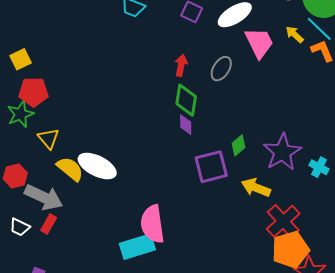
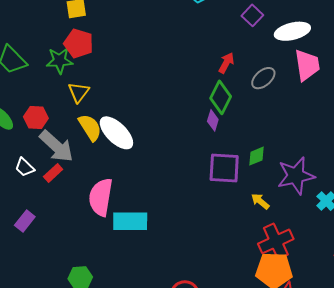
yellow arrow: (256, 188) -> (260, 201), size x0.7
pink semicircle: (152, 224) -> (101, 197), moved

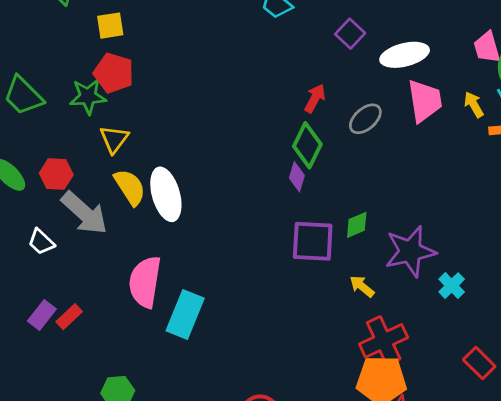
white ellipse: (116, 133) -> (166, 194), turned 30
red rectangle: (53, 173) -> (69, 317), moved
cyan rectangle: (130, 221) -> (185, 315), turned -68

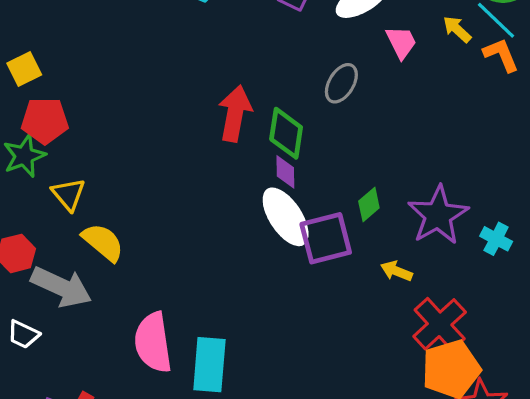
red arrow: (315, 98) -> (235, 113), moved, size x1.6
pink trapezoid: (425, 101) -> (401, 42), size x0.7
white ellipse: (166, 194) -> (286, 217), moved

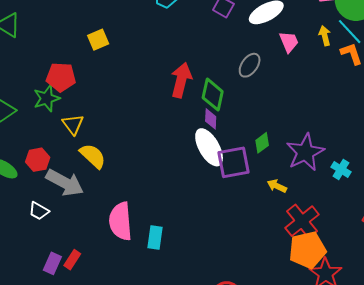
yellow arrow: (457, 29) -> (325, 36), turned 30
yellow square: (24, 69) -> (98, 40), moved
cyan rectangle: (209, 365) -> (155, 238), size x0.7

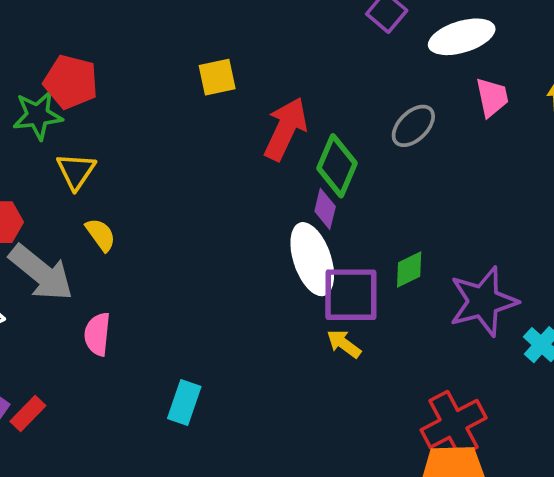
yellow square: (98, 40) -> (217, 77), moved
yellow semicircle: (93, 156) -> (101, 235), size x0.7
yellow arrow: (277, 186) -> (344, 344), moved
pink semicircle: (120, 221) -> (97, 334), moved, size x0.6

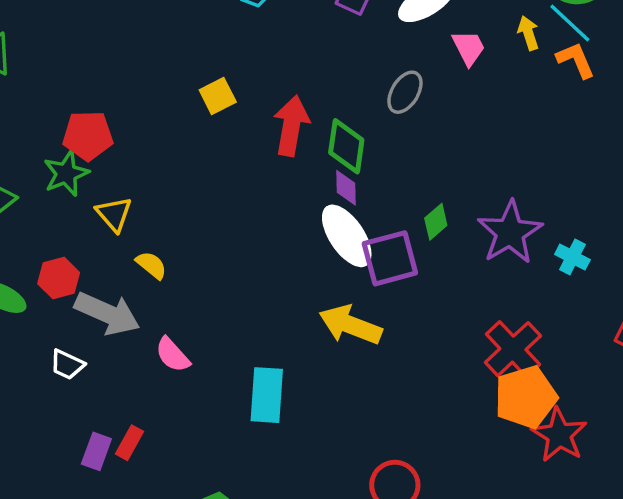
pink semicircle: (97, 334) -> (172, 355), turned -33
yellow arrow: (344, 344) -> (350, 325), moved, size x1.8
cyan rectangle: (184, 403) -> (267, 395), size x1.4

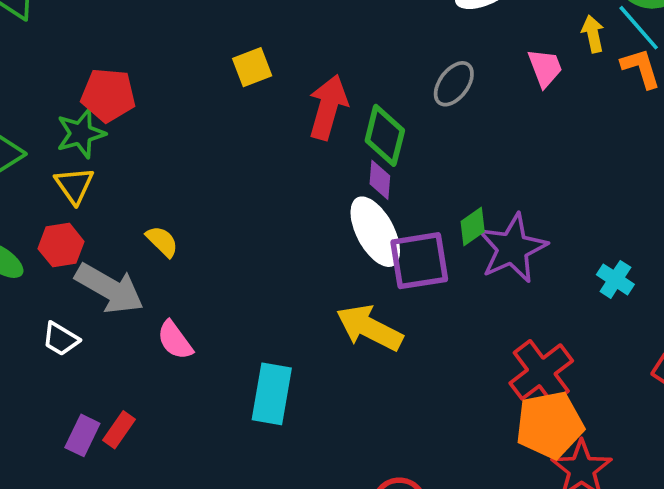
pink trapezoid: (469, 48) -> (545, 68), moved
yellow triangle: (114, 214) -> (74, 185), moved
purple star: (510, 232) -> (512, 248), moved

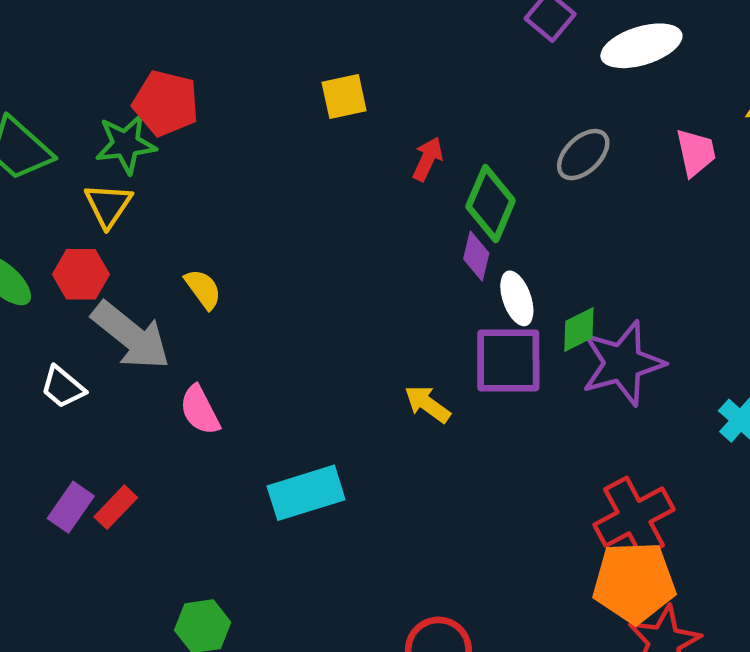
red arrow: (328, 107) -> (428, 159), size x0.6
white ellipse: (375, 232) -> (517, 298), moved, size x0.6
yellow arrow: (369, 328) -> (427, 404), moved, size x0.6
cyan rectangle: (272, 394) -> (306, 493), turned 54

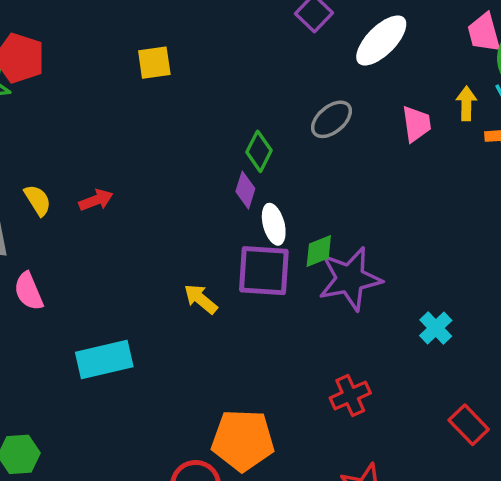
white ellipse: (641, 46) -> (381, 41), turned -32
red arrow: (428, 159) -> (96, 200), moved, turned 40
green diamond: (491, 204) -> (259, 151), size x0.7
red cross: (634, 517) -> (350, 395), size x0.7
orange pentagon: (634, 582) -> (243, 440), moved

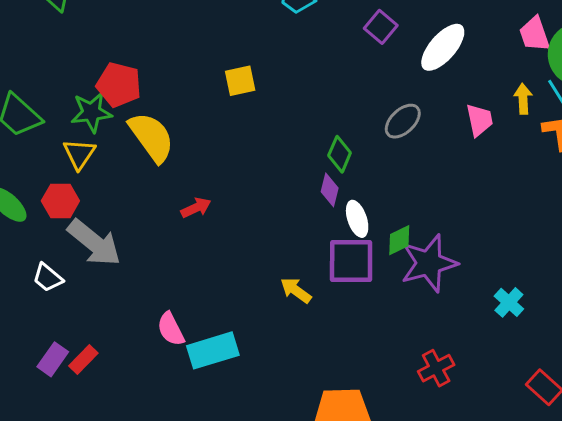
yellow semicircle: (38, 200) -> (151, 137), moved, size x1.8
pink semicircle: (29, 291) -> (171, 329), moved

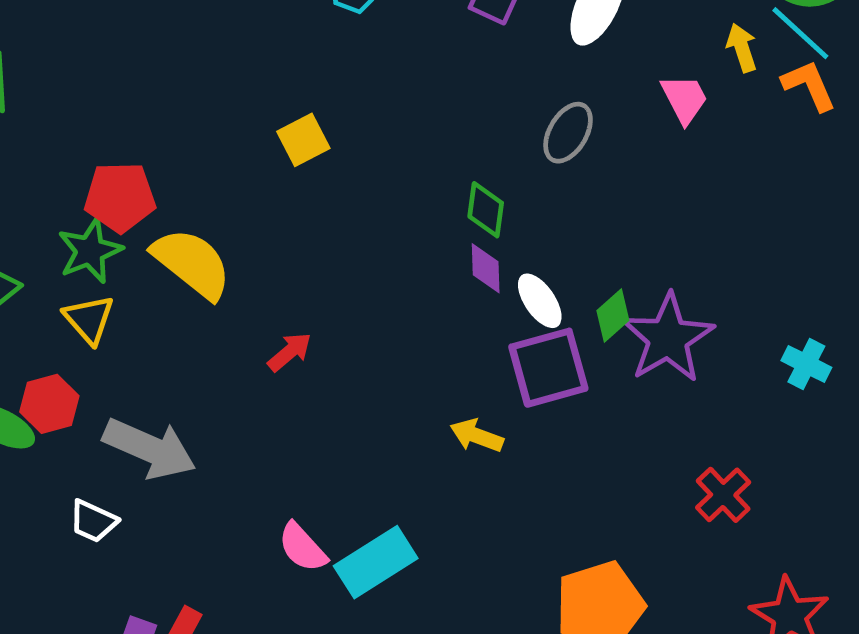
red hexagon: (60, 201) -> (49, 404), moved

